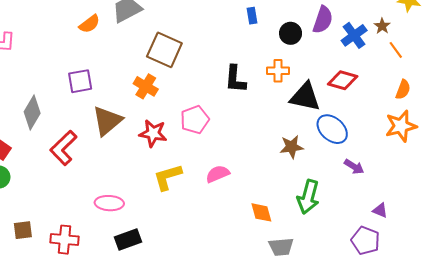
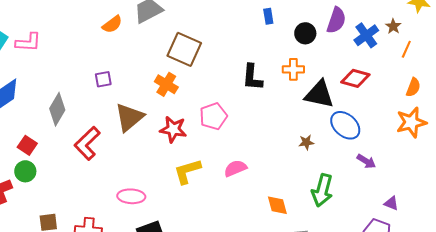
orange line: (396, 50) -> (406, 49), turned 60
purple square: (80, 81) -> (103, 79), size x0.7
brown star: (292, 147) -> (306, 142), size x0.7

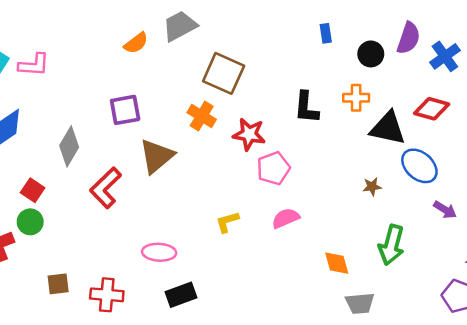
purple square: (103, 79) -> (125, 110), size x1.5
pink pentagon: (213, 116) -> (273, 168), moved
red star: (173, 129) -> (249, 134), moved
yellow L-shape: (187, 171) -> (227, 222), size x0.7

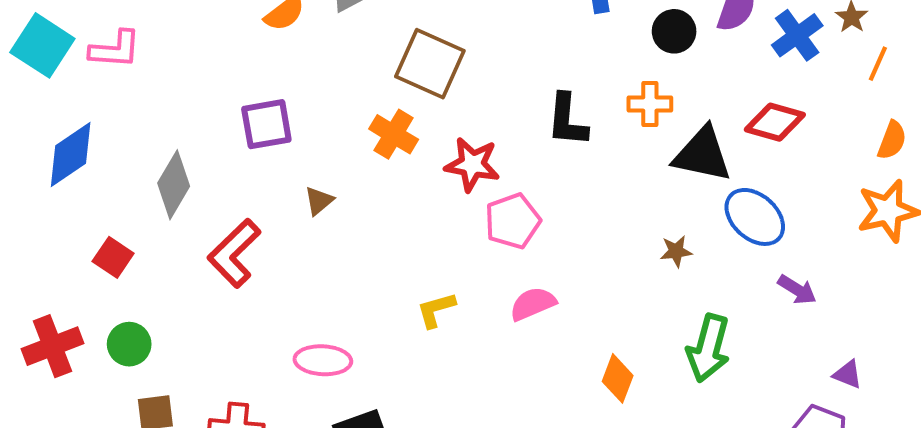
brown triangle: (157, 156) -> (319, 201), size x0.5
green circle: (30, 222) -> (129, 344), moved
orange diamond: (337, 263) -> (618, 378), turned 36

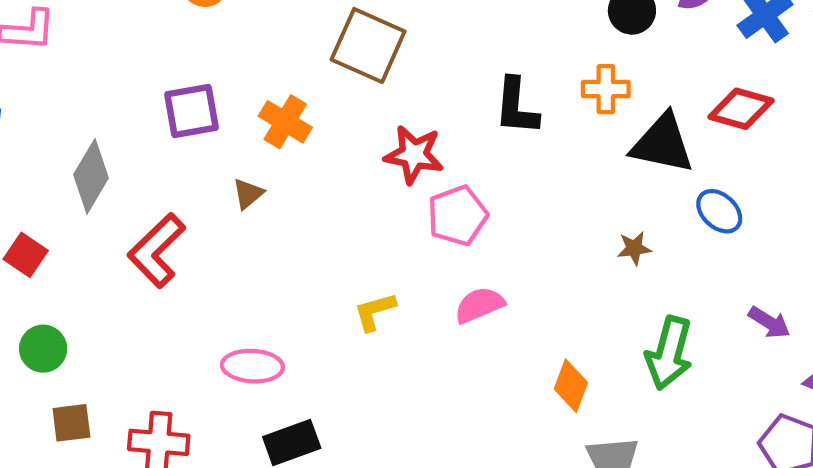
orange cross: (394, 134) -> (285, 122), moved
blue ellipse: (755, 217) -> (719, 211), size x0.7
purple arrow: (797, 290) -> (769, 322), moved

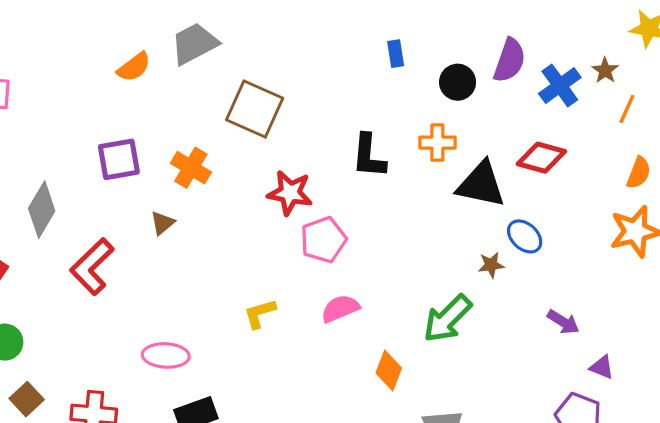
brown star: (634, 248) -> (491, 265), moved
green arrow: (669, 353) -> (447, 319), moved, turned 30
orange diamond: (571, 386) -> (389, 371), moved
brown square: (71, 423) -> (27, 399), turned -36

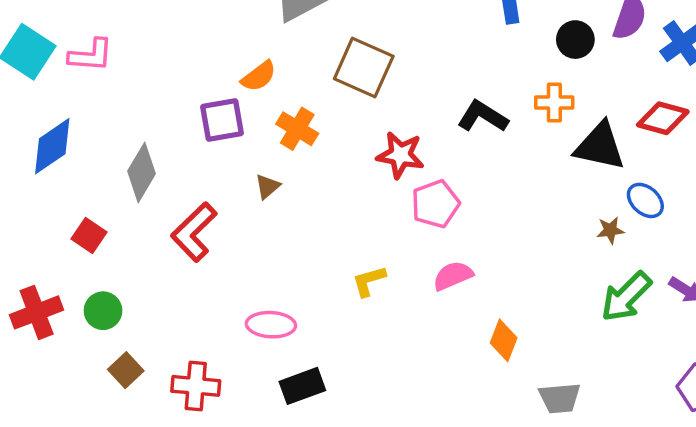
orange semicircle: (134, 67) -> (259, 76), moved
black L-shape: (369, 156) -> (483, 116), turned 117
green arrow: (447, 319) -> (626, 297), moved

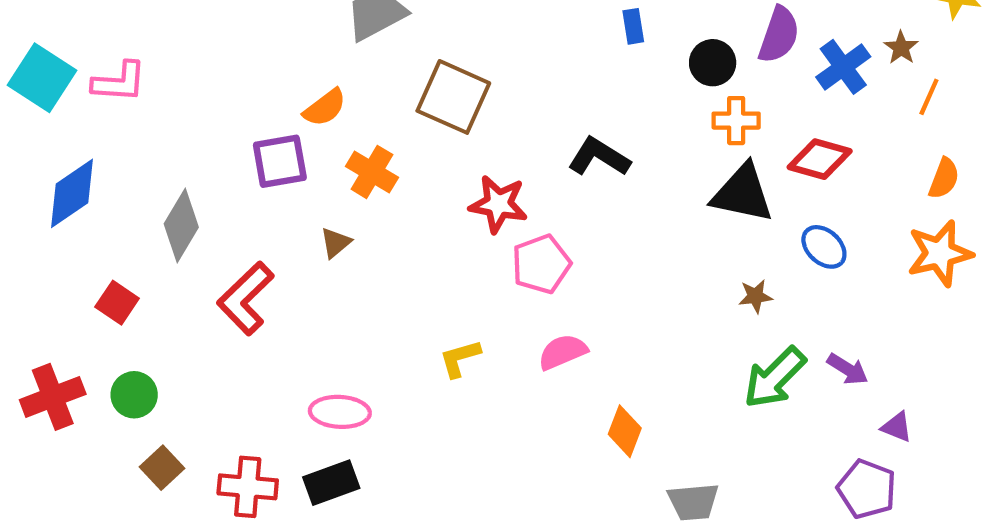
orange cross: (554, 103) -> (736, 121), moved
blue ellipse: (645, 200) -> (824, 247), moved
black rectangle: (302, 386) -> (331, 483), moved

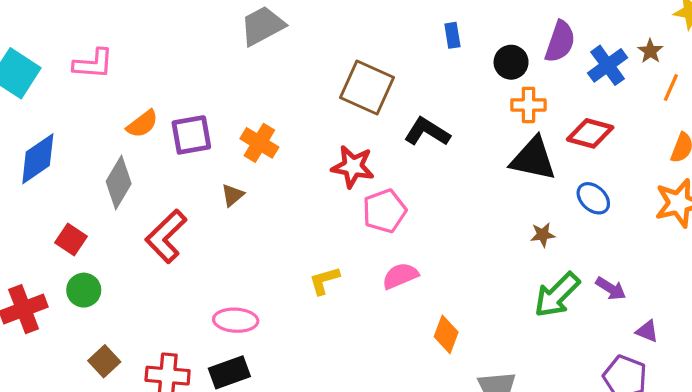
pink L-shape: (119, 82) -> (93, 64), moved
brown square: (453, 97) -> (367, 88), moved
orange semicircle: (325, 108) -> (142, 124), moved
green circle: (134, 395) -> (84, 290), moved

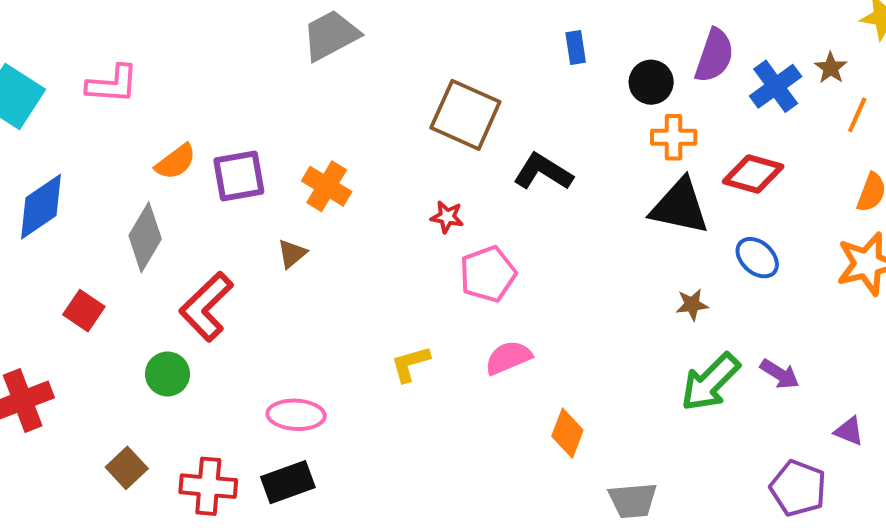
red star: (353, 167) -> (447, 217), size x0.6
green circle: (84, 290) -> (167, 374), moved
purple triangle: (647, 331) -> (849, 431), moved

